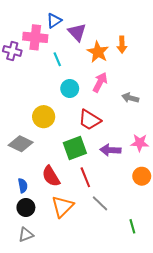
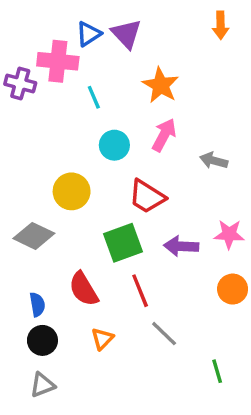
purple triangle: (77, 32) -> (126, 34), moved
orange arrow: (122, 45) -> (221, 25), moved
orange triangle: (62, 206) -> (102, 339), size x0.6

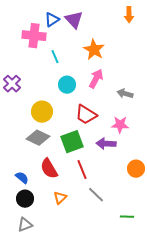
purple cross: (20, 84) -> (12, 84), moved, turned 30
pink star: (229, 234) -> (120, 125), moved
gray diamond: (34, 236) -> (38, 138), moved
blue semicircle: (37, 304) -> (22, 178), turned -40
green line: (217, 371) -> (127, 217), turned -72

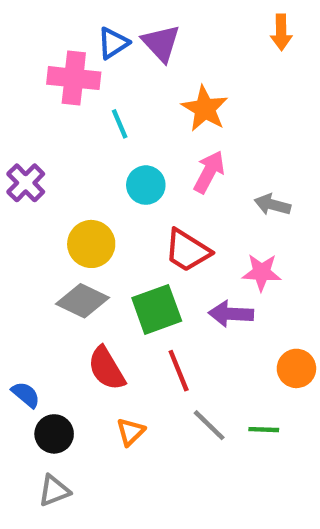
blue semicircle: (22, 178) -> (26, 395), moved
green line: (127, 217) -> (264, 430), moved

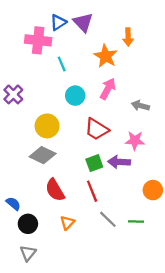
orange arrow: (281, 32) -> (128, 37), moved
green square: (157, 309) -> (94, 163), moved, size x0.7
gray triangle: (54, 491) -> (28, 253), turned -30

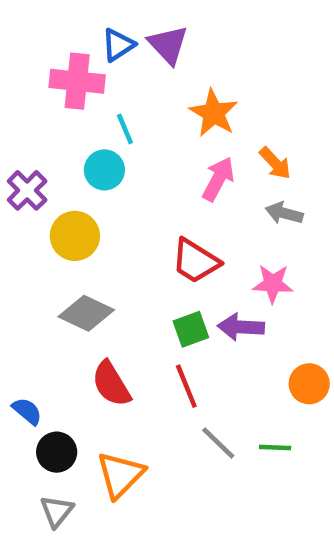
orange arrow: (128, 37) -> (275, 163), moved, turned -42
cyan circle: (75, 96) -> (104, 170), moved
yellow circle: (47, 126) -> (75, 236), moved
orange triangle: (67, 223) -> (120, 475), moved, size x1.6

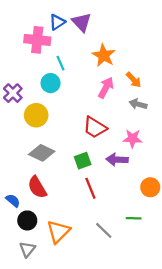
green square: (191, 329) -> (83, 161), moved
red semicircle: (111, 384) -> (37, 187), moved
gray line: (218, 443) -> (104, 230), moved

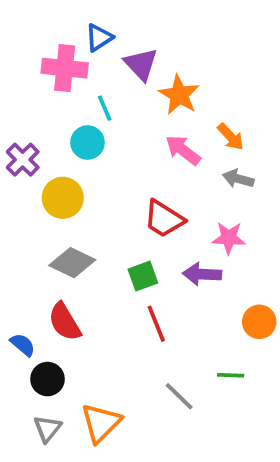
purple triangle: (82, 22) -> (141, 64), moved
pink arrow: (106, 88) -> (183, 150), turned -80
orange triangle: (58, 232) -> (101, 423), moved

